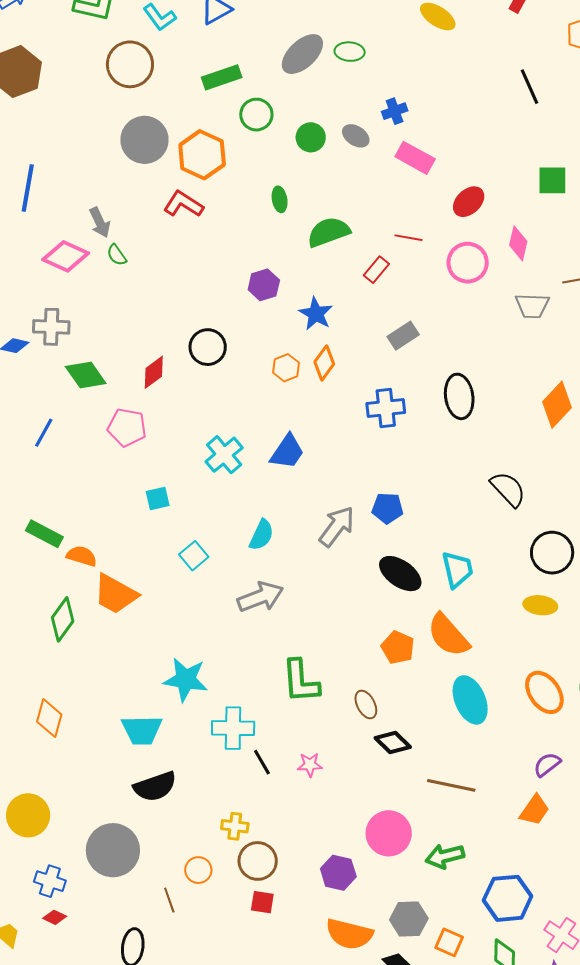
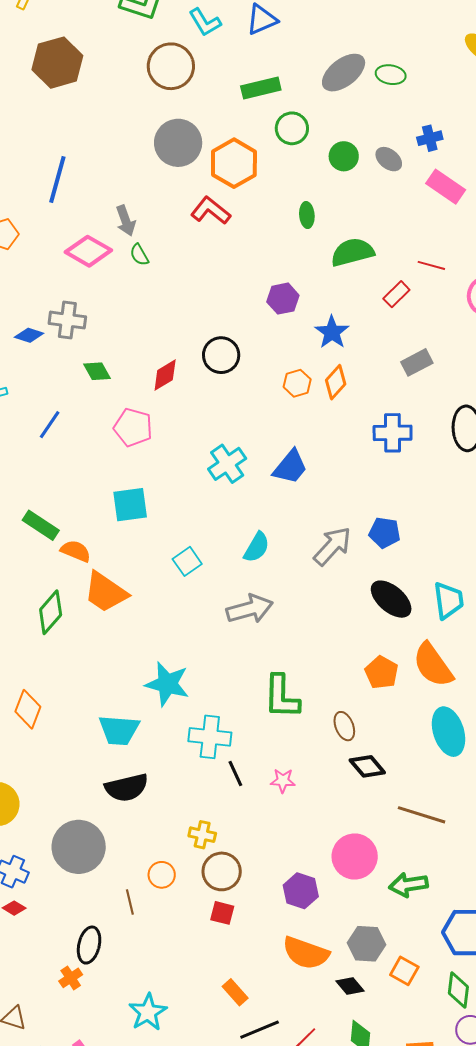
green diamond: (86, 375) -> (97, 371), size x0.7
cyan square: (158, 498) -> (130, 505), moved, size x1.5

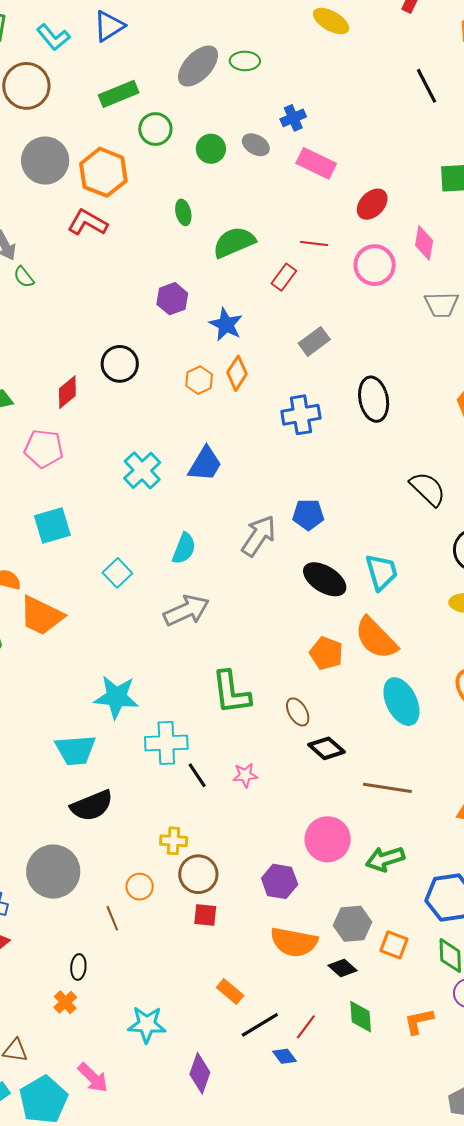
black ellipse: (89, 945) -> (78, 967), size x0.7
cyan star: (148, 1012) -> (147, 1024), turned -30

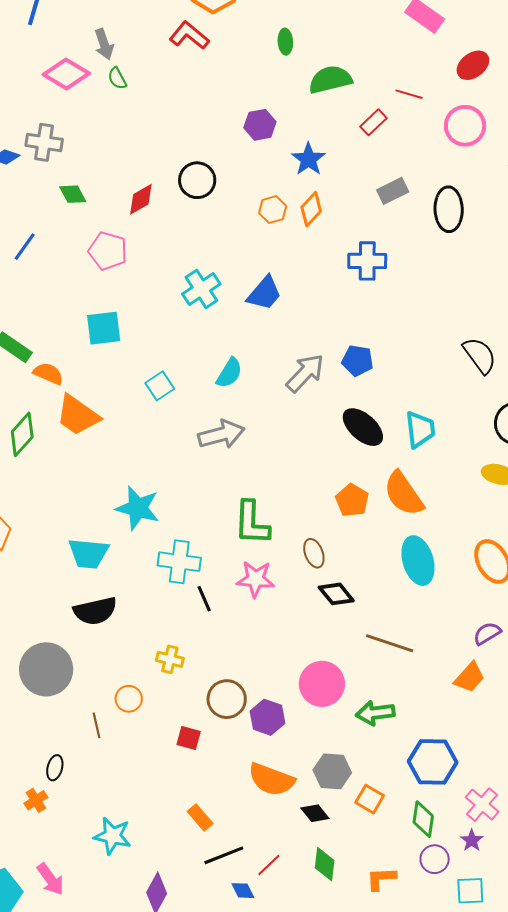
black ellipse: (374, 399) -> (449, 209), moved
pink star: (245, 775) -> (256, 579), moved, size x1.5
brown circle: (198, 874) -> (227, 699), moved

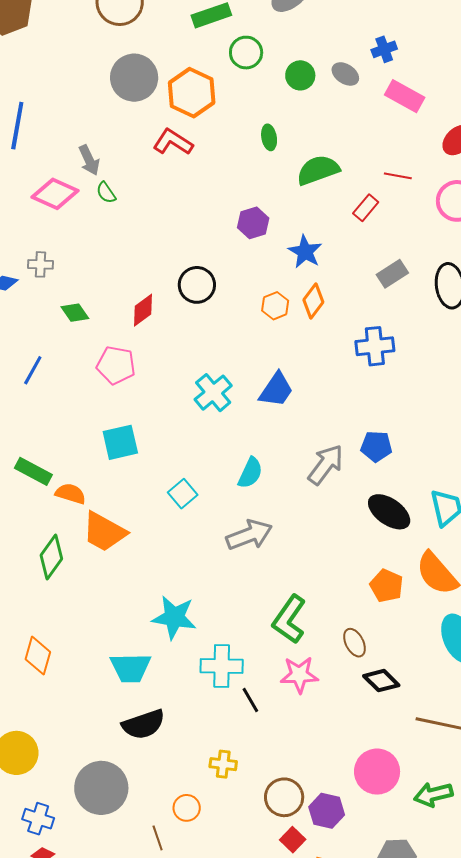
gray cross: (44, 142) -> (41, 264), size x0.7
green L-shape: (252, 523) -> (289, 619), turned 39
red square: (189, 738) -> (293, 840), moved, turned 35

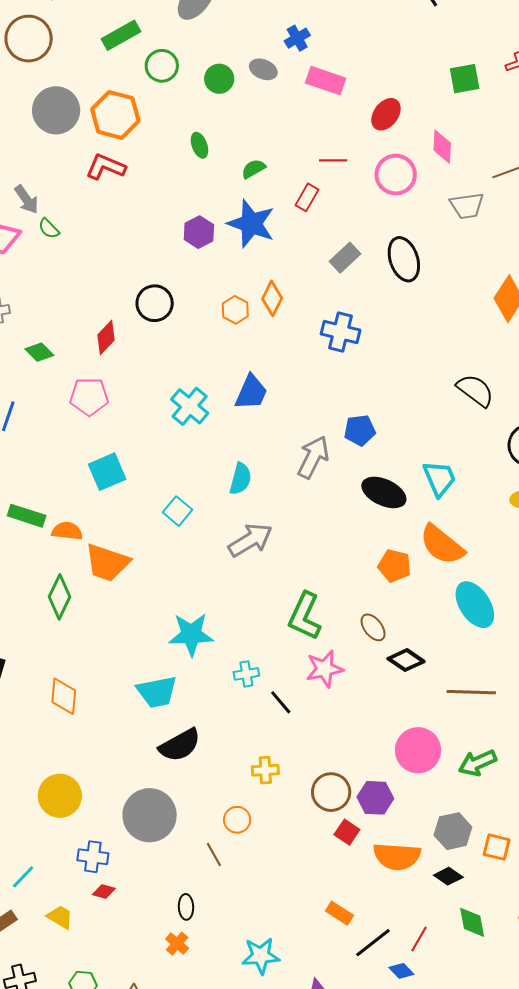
green semicircle: (318, 170) -> (253, 169), size x0.6
blue star: (305, 252) -> (251, 224), moved, size x1.4
blue cross: (375, 346) -> (341, 332), turned 30
cyan cross: (222, 666) -> (246, 674), size x0.6

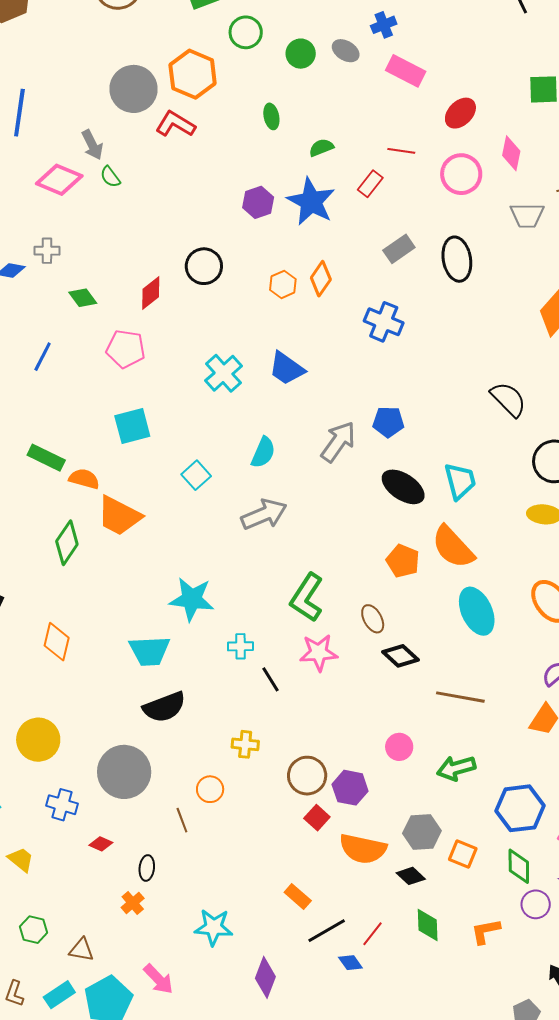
gray circle: (56, 110) -> (133, 89), moved
blue trapezoid: (251, 392) -> (287, 368), turned 93
pink circle: (418, 750) -> (399, 747), size x0.6
red diamond: (104, 891) -> (101, 844), moved

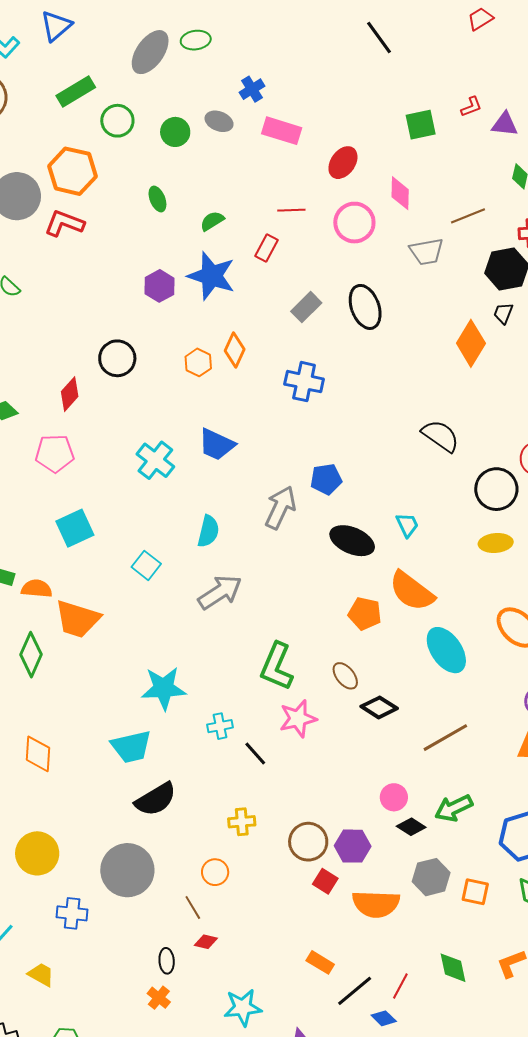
cyan trapezoid: (460, 481) -> (407, 525), size x0.7
brown line: (460, 697) -> (445, 738), turned -30
red diamond: (101, 844) -> (206, 942), moved
black diamond: (411, 876) -> (411, 827), moved

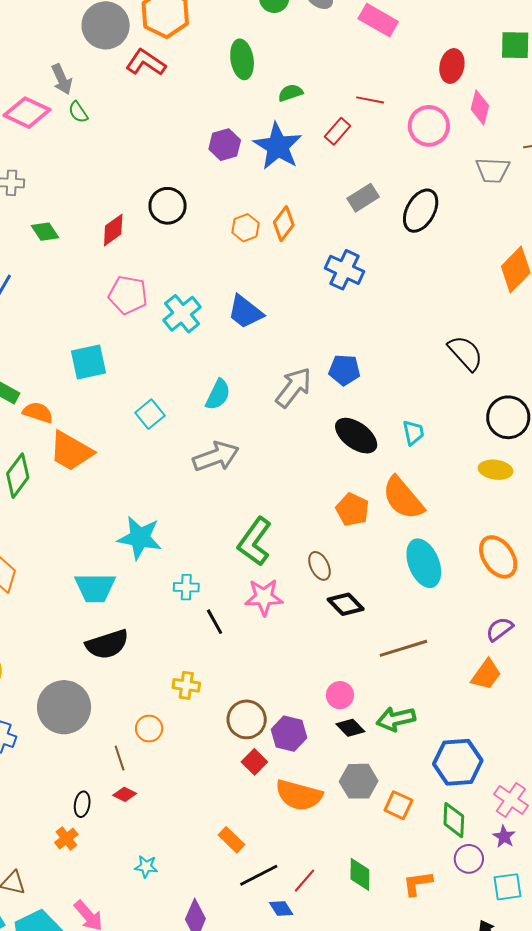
red ellipse: (343, 163) -> (452, 66), moved, turned -36
green ellipse: (157, 199) -> (242, 59), size x1.5
black ellipse: (365, 307) -> (421, 211), turned 36
pink pentagon: (55, 453) -> (128, 295), moved
cyan star: (243, 1007) -> (146, 867), size x0.6

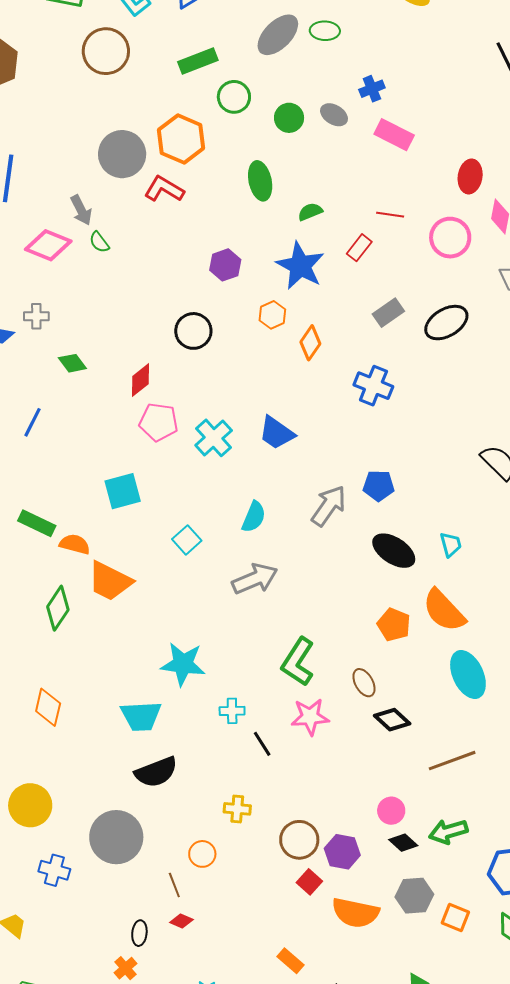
purple hexagon: (225, 145) -> (225, 265), moved
black ellipse: (421, 211) -> (446, 323), turned 33
orange hexagon: (246, 228) -> (272, 315), moved
red diamond: (113, 230) -> (140, 380), moved

